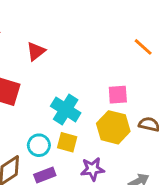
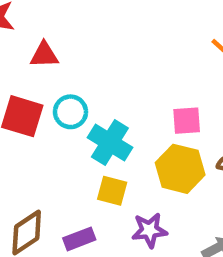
red triangle: (36, 51) -> (44, 55), moved, turned 36
cyan circle: (39, 145) -> (70, 112), moved

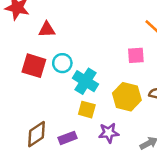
pink square: (187, 121) -> (136, 55), moved

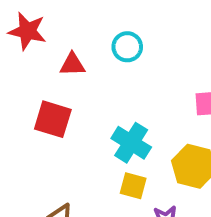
cyan circle: (62, 63) -> (127, 47), moved

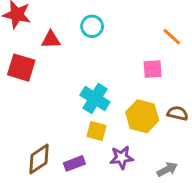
red square: (53, 119) -> (21, 68), moved

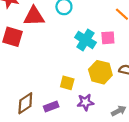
red triangle: (51, 40) -> (34, 16), size x1.5
cyan cross: (95, 99) -> (85, 40), moved

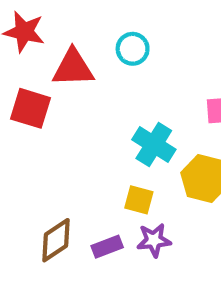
cyan cross: (85, 40) -> (154, 144), moved
purple star: (85, 102) -> (154, 240), moved

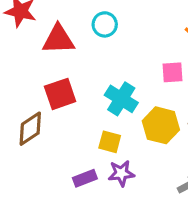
red square: (31, 108) -> (60, 94), moved, turned -36
brown diamond: (56, 240) -> (30, 129), moved

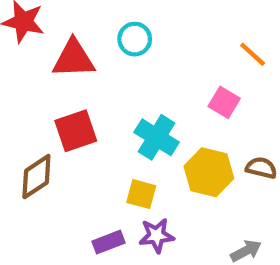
pink square: (173, 72) -> (224, 102), turned 35

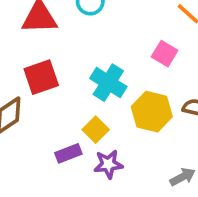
yellow square: (141, 194) -> (96, 130), turned 30
purple rectangle: (109, 242) -> (68, 153), moved

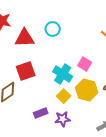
pink square: (165, 54) -> (85, 64), moved
yellow square: (96, 130) -> (64, 96), moved

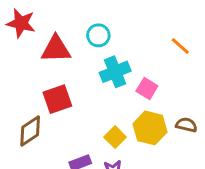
cyan cross: (63, 74) -> (115, 72), moved, turned 36

